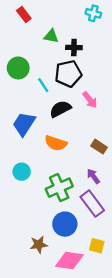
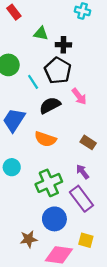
black pentagon: (68, 74) -> (58, 71), turned -30

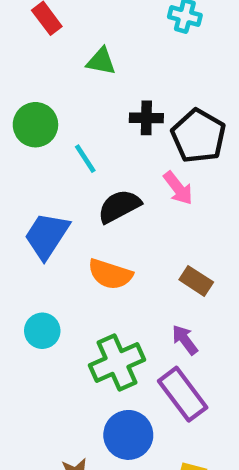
black cross: (63, 45) -> (146, 118), moved
black pentagon: (58, 71) -> (198, 136), moved

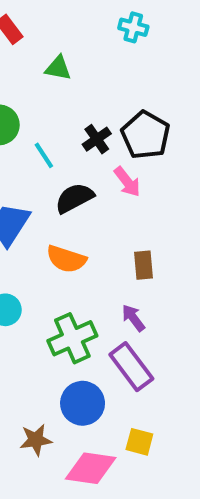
black cross: (146, 118) -> (97, 139), moved, turned -36
brown rectangle: (196, 281) -> (143, 265), turned 52

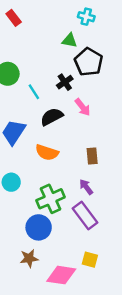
green triangle: (58, 68) -> (70, 40), moved
black pentagon: (146, 135) -> (89, 62), moved
blue circle: (83, 403) -> (39, 227), moved

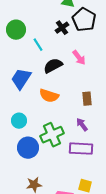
black cross: (65, 82) -> (62, 28), moved
purple rectangle: (85, 216) -> (81, 149), turned -50
blue circle: (39, 227) -> (28, 148), moved

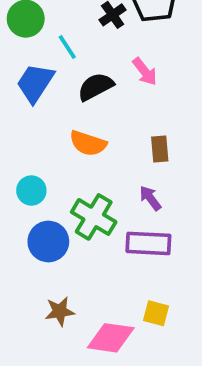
blue trapezoid: (21, 79) -> (35, 83), moved
green cross: (52, 135) -> (94, 217), turned -35

